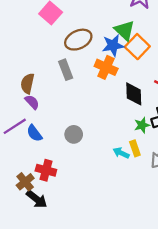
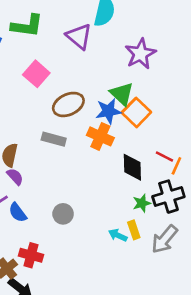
gray rectangle: (66, 70) -> (54, 139), turned -54

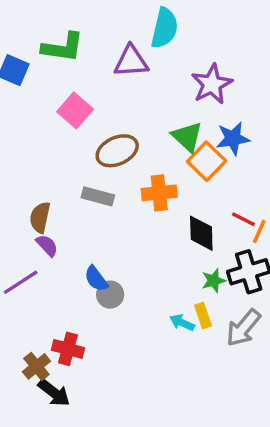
purple triangle: (79, 36) -> (131, 61), turned -44
blue star: (108, 111) -> (233, 138), moved
orange cross: (100, 136) -> (159, 193), turned -30
blue semicircle: (18, 213) -> (96, 279), moved

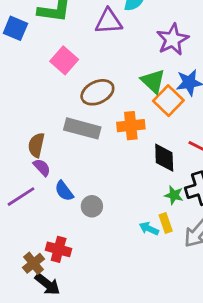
gray rectangle: (98, 196) -> (82, 128), size x1.4
blue semicircle: (96, 279) -> (64, 191), moved
green star: (214, 281) -> (174, 195), turned 30

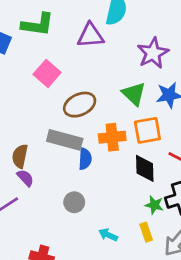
orange square: (168, 101) -> (147, 130), moved, turned 36
blue semicircle: (64, 191) -> (85, 159), moved, turned -140
gray circle: (92, 206) -> (74, 202), moved
cyan arrow: (149, 229) -> (108, 235), moved

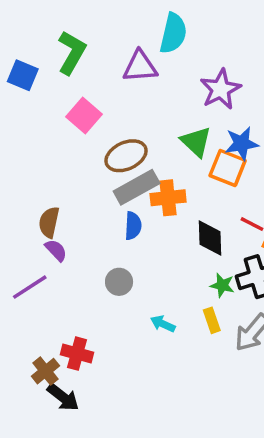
green L-shape: (38, 25) -> (72, 53), turned -68
orange square: (147, 130) -> (228, 168), moved, turned 32
gray rectangle: (65, 140) -> (137, 187), moved, turned -44

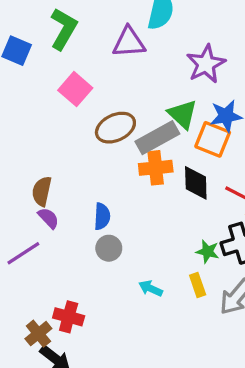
gray rectangle: (137, 187) -> (157, 138), moved
blue semicircle: (133, 226) -> (102, 216), moved
black diamond: (210, 238) -> (196, 183), moved

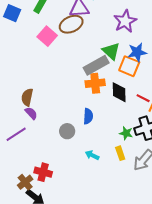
brown ellipse: (115, 128) -> (71, 24), moved
blue semicircle: (102, 216) -> (88, 116), moved

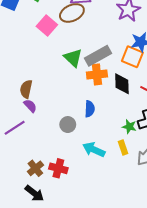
green triangle: (111, 51) -> (73, 58), moved
cyan arrow: (92, 155) -> (94, 150), size x1.5
red cross: (43, 172) -> (58, 168), moved
brown cross: (25, 182) -> (35, 168), moved

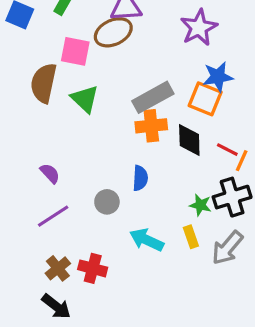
pink square: (47, 25) -> (75, 51), turned -30
green triangle: (73, 58) -> (85, 99), moved
brown semicircle: (26, 89) -> (44, 83), moved, size x1.4
purple line: (15, 128) -> (53, 216), moved

